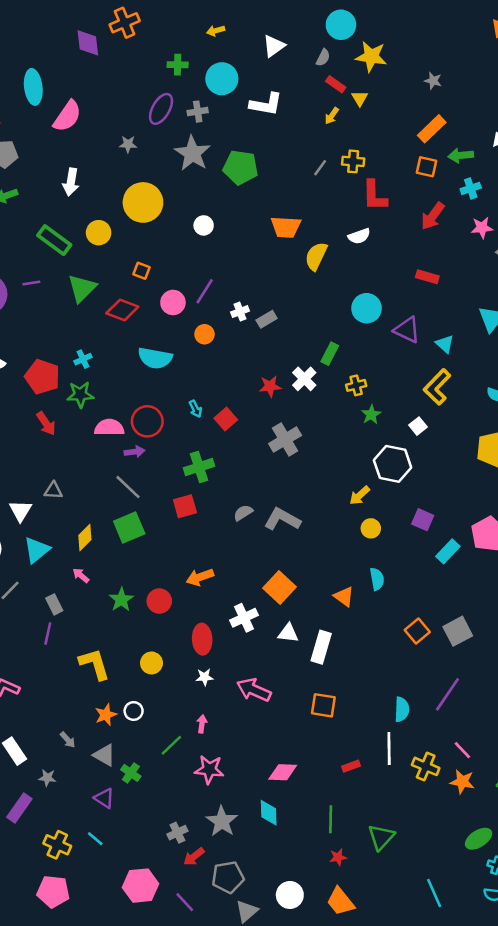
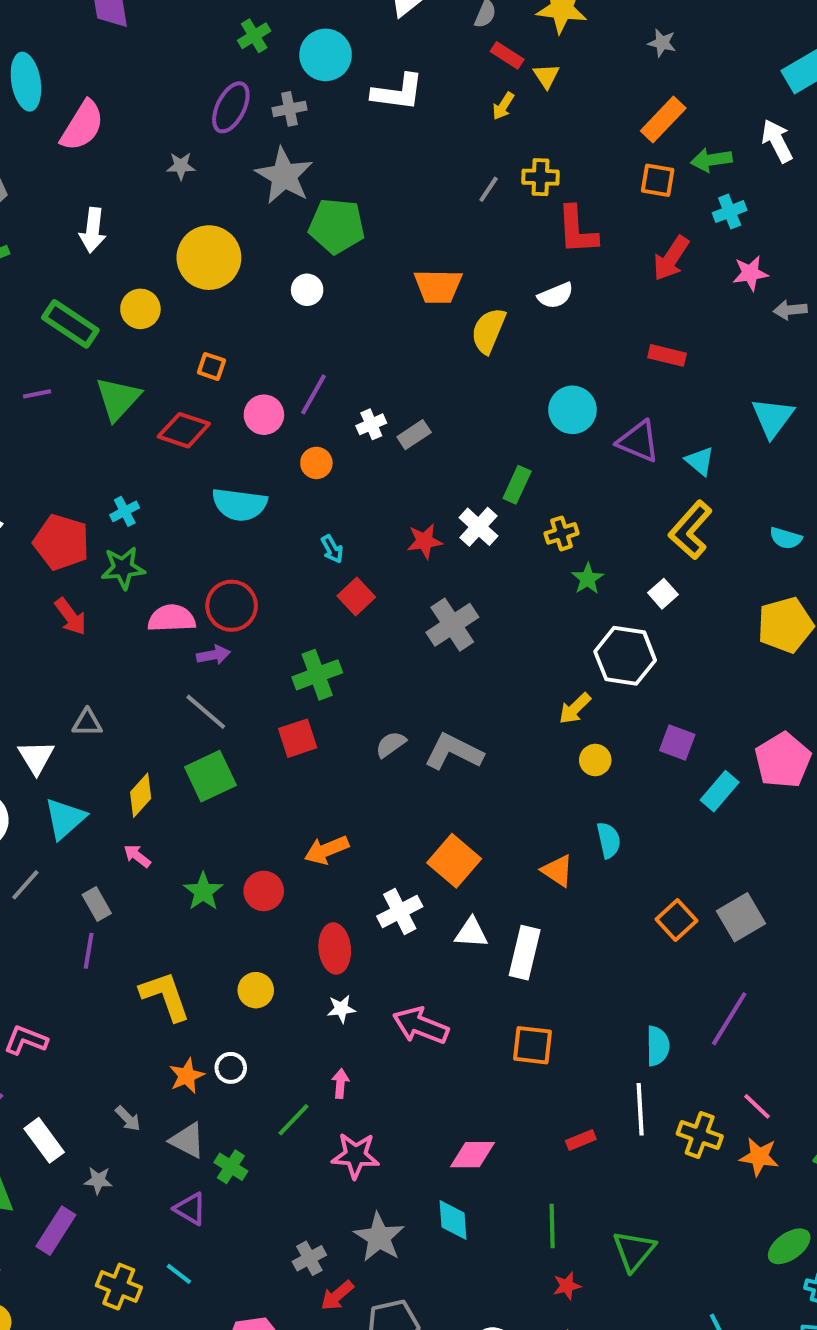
green cross: (178, 65) -> (254, 36), turned -30
green pentagon: (240, 167) -> (337, 226), moved
cyan arrow: (195, 409) -> (332, 549), moved

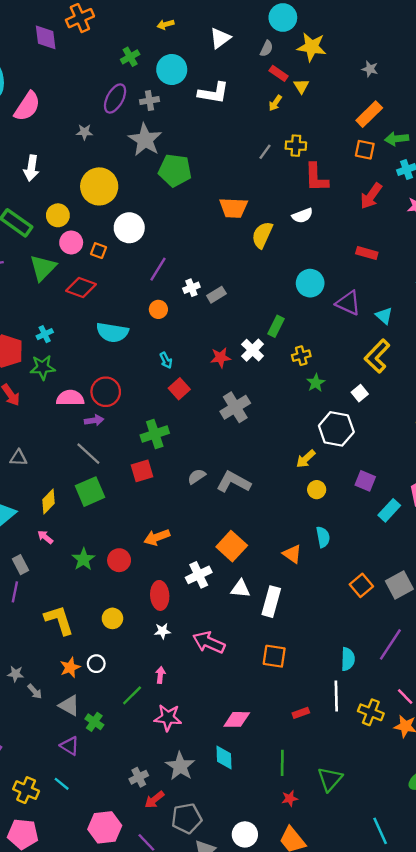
white circle: (307, 290) -> (129, 228), moved, size x1.6
pink circle: (264, 415) -> (71, 242), moved
gray star: (98, 1180) -> (16, 674), moved

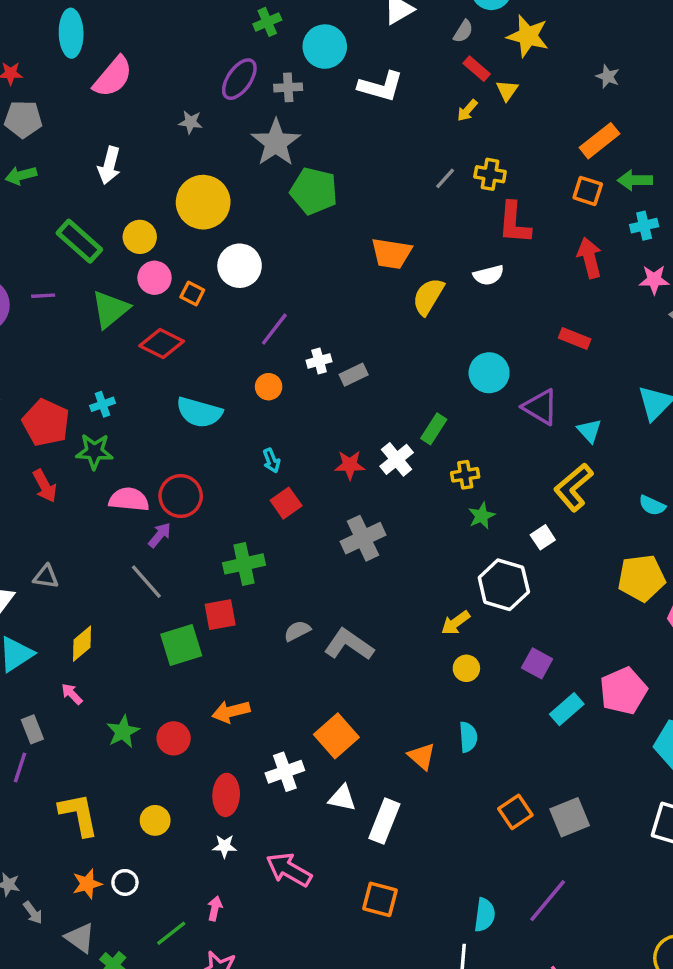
red arrow: (371, 196) -> (590, 258), turned 124
purple arrow: (94, 420) -> (160, 535), turned -48
green square: (90, 492) -> (181, 645), moved

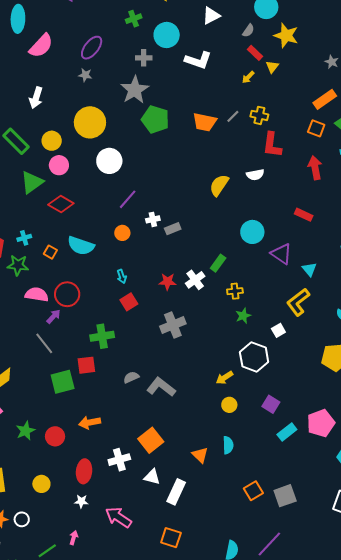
purple ellipse: (239, 79) -> (92, 48), moved
orange trapezoid: (391, 253) -> (205, 122), moved
orange square: (192, 293) -> (50, 252), moved

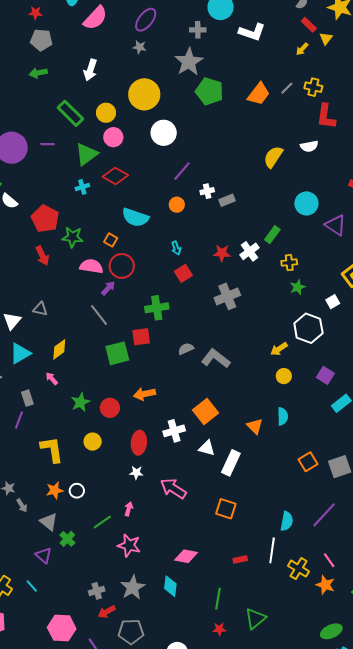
orange trapezoid: (205, 122) -> (259, 94), turned -65
cyan cross: (24, 238) -> (82, 187), moved
orange square: (50, 252) -> (111, 240), moved
yellow circle: (41, 484) -> (93, 442), moved

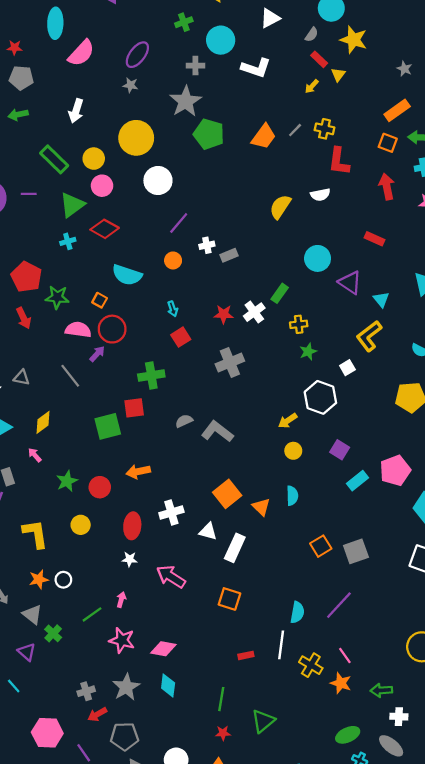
gray line: (99, 315) -> (70, 376), moved
orange square: (205, 411) -> (227, 494), moved
pink diamond: (186, 556) -> (163, 649), moved

